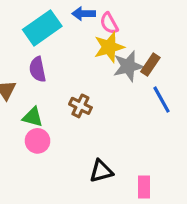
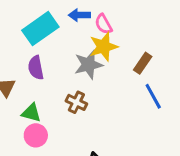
gray star: (128, 66) -> (88, 65), moved

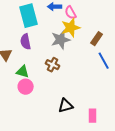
cyan rectangle: (40, 29) -> (29, 16), turned -70

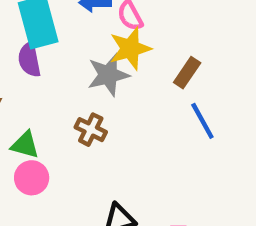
purple semicircle: (26, 42) -> (29, 59), moved

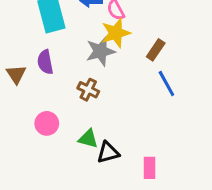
purple semicircle: (29, 59) -> (45, 62), moved
green triangle: (25, 145) -> (88, 139), moved

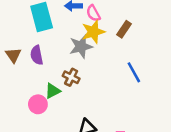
brown rectangle: (156, 50) -> (124, 29), moved
brown triangle: (16, 74) -> (13, 55), moved
green triangle: (88, 139) -> (53, 91), moved, turned -42

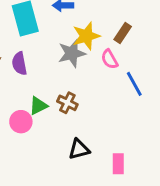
pink semicircle: (93, 13) -> (110, 59), moved
brown cross: (71, 77) -> (67, 103), moved

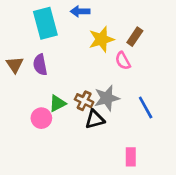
gray star: (72, 53) -> (107, 98), moved
blue line: (134, 84) -> (146, 107), moved
black triangle: (79, 149) -> (95, 119), moved

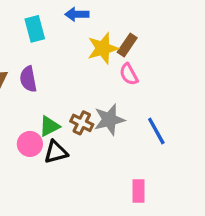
cyan rectangle: (45, 23) -> (35, 29), size x0.7
brown rectangle: (135, 37) -> (127, 45), moved
black triangle: (95, 119) -> (56, 152), moved

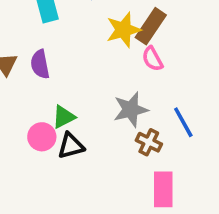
brown rectangle: (127, 45) -> (151, 26), size x1.4
brown cross: (82, 123) -> (149, 142), moved
pink rectangle: (139, 191) -> (163, 189), size x1.4

